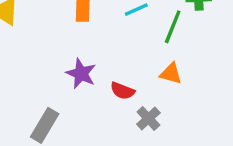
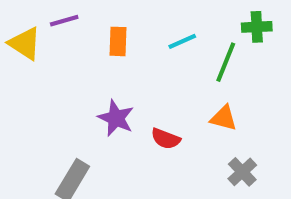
gray cross: (148, 118) -> (242, 172), moved

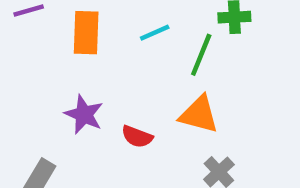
orange rectangle: (118, 41) -> (86, 33), size x1.4
orange triangle: (224, 118) -> (199, 114), size x1.4

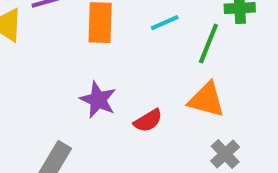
red semicircle: (137, 137) -> (148, 121), turned -52

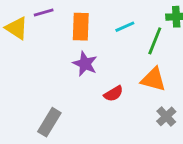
purple star: (98, 100) -> (85, 64), moved

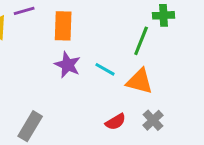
cyan line: (125, 27) -> (105, 69), moved, turned 54
red semicircle: (114, 94) -> (116, 122), moved

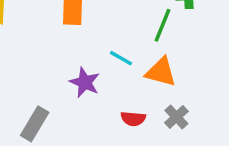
purple star: (68, 65) -> (85, 82), moved
red semicircle: (116, 122) -> (133, 119), turned 36

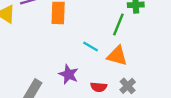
purple star: (85, 82) -> (69, 74), moved

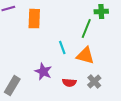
cyan line: (91, 47) -> (62, 48), turned 40

